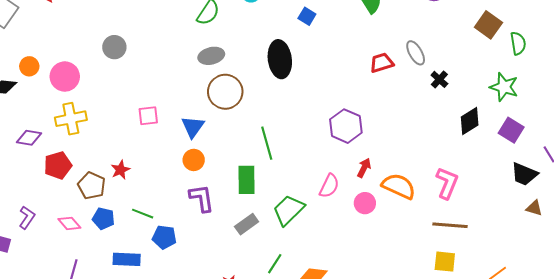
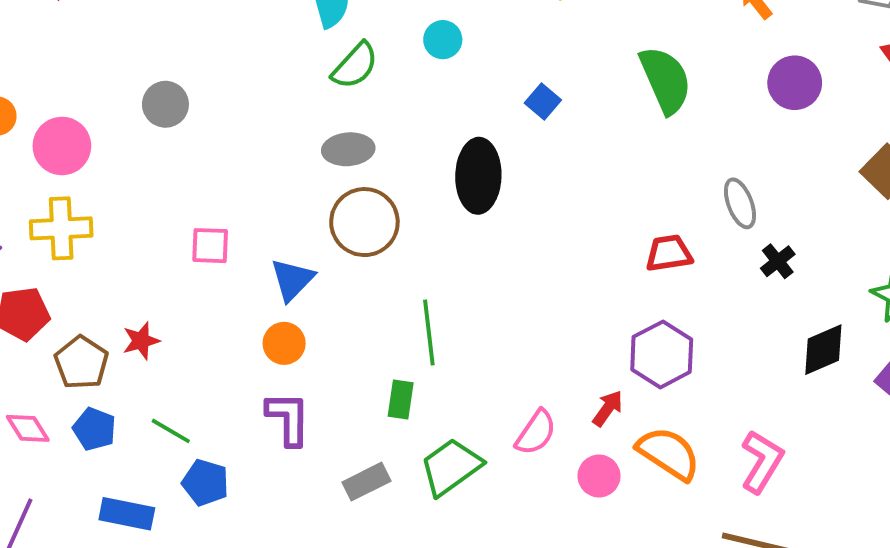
red trapezoid: (382, 63) -> (669, 253), moved
purple hexagon: (346, 126) -> (662, 354), moved
green rectangle: (247, 180) -> (401, 400), moved, size x0.7

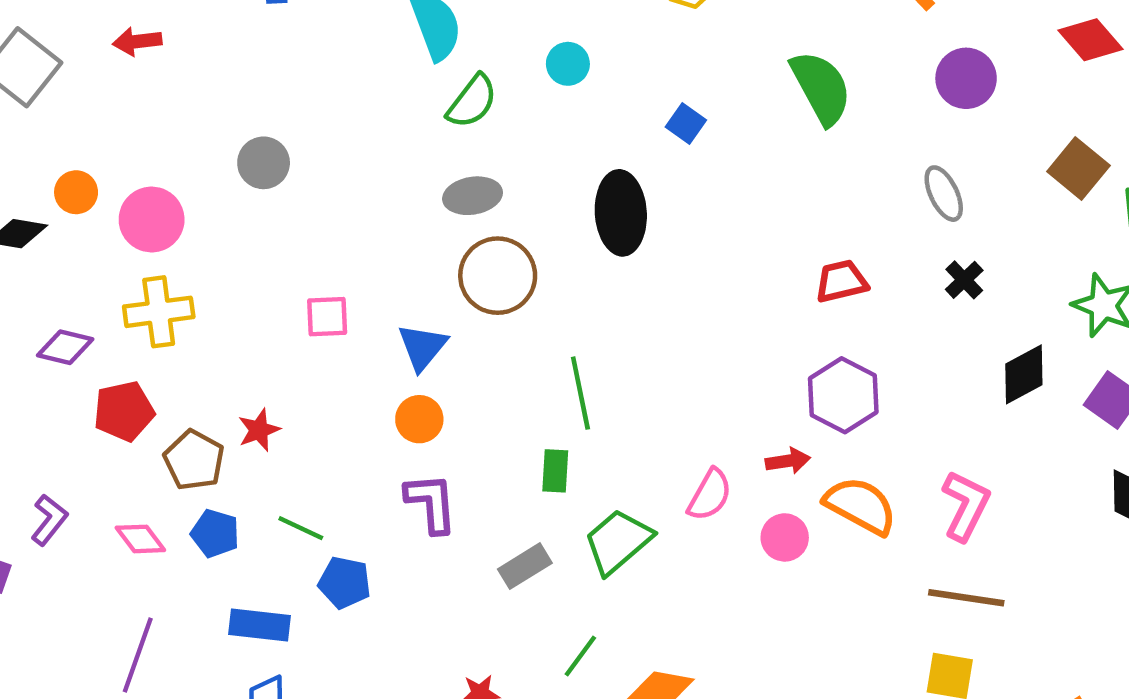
gray ellipse: (740, 203) -> (944, 194), moved
red arrow: (608, 408) -> (788, 461), turned 51

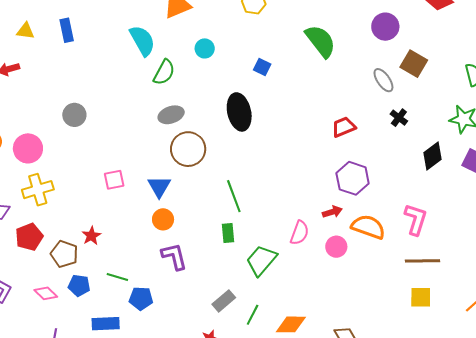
brown square: (1078, 169) -> (414, 64), moved
gray rectangle: (525, 566) -> (224, 301), moved

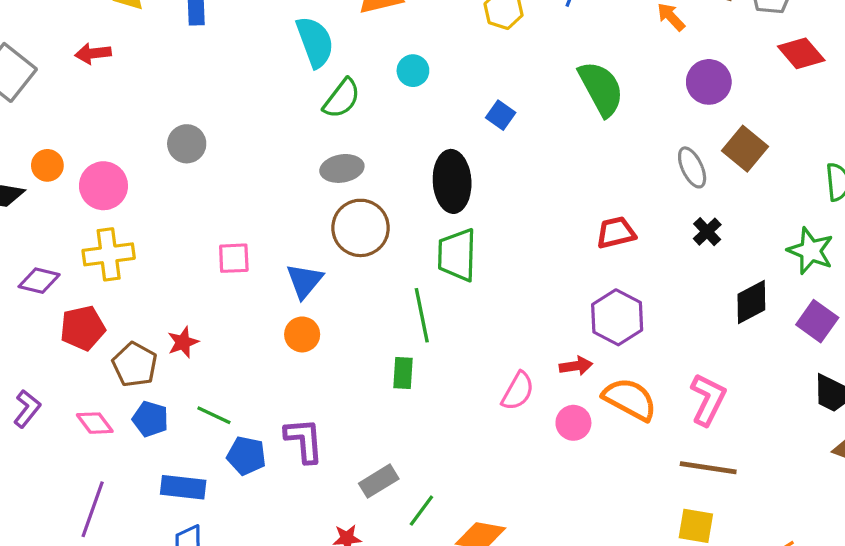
purple L-shape: (174, 256) -> (304, 440), moved
green trapezoid: (261, 260) -> (457, 255), moved, turned -48

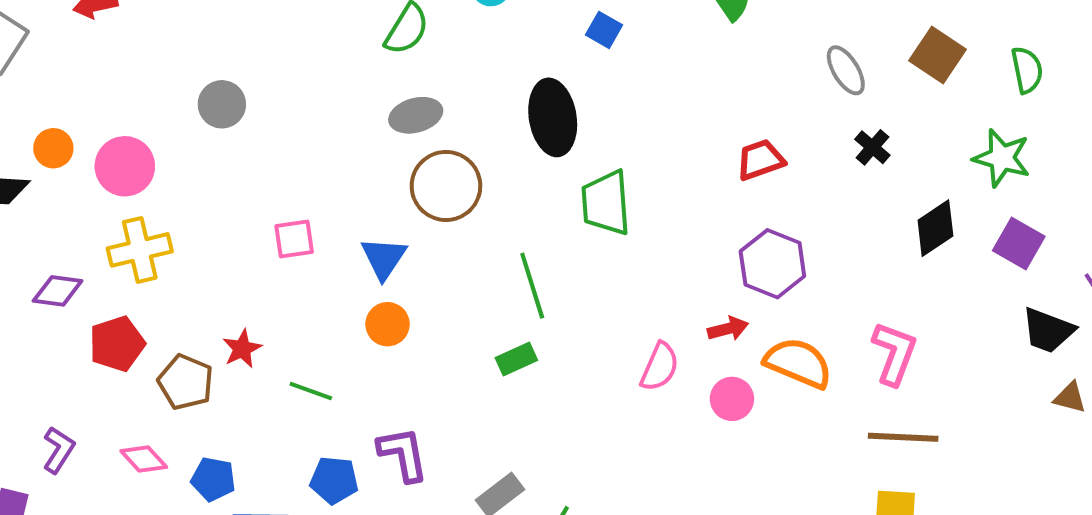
brown square: (745, 149) -> (938, 55), moved
green trapezoid: (457, 255) -> (606, 203), moved
green rectangle: (403, 373) -> (516, 359), turned 68
green line: (214, 415) -> (311, 391), moved
blue pentagon: (150, 419) -> (213, 479), moved

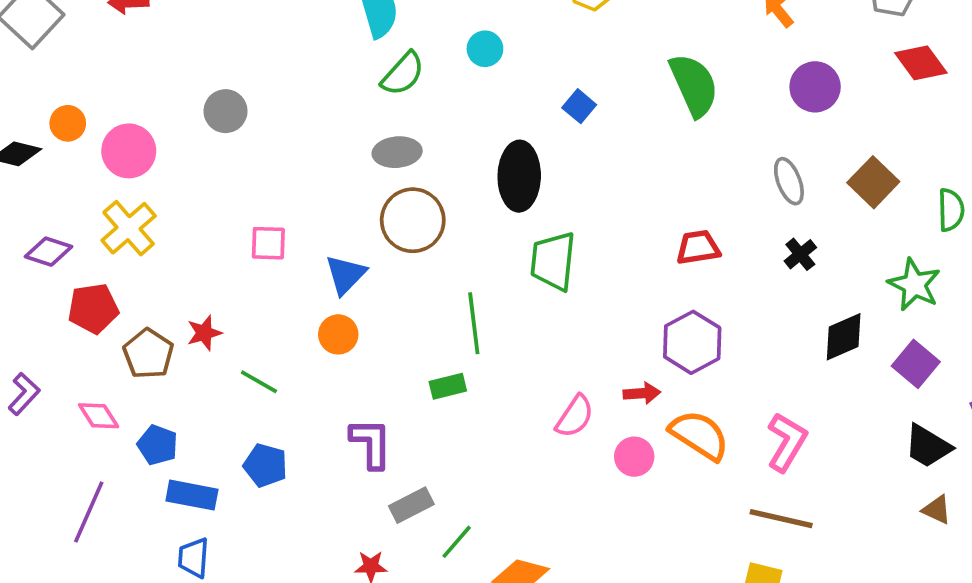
yellow cross: (140, 250) -> (129, 228), turned -38
purple L-shape: (403, 454) -> (371, 443), moved

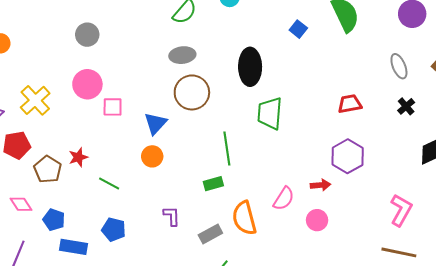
blue square: (579, 106) -> (298, 29), moved
pink circle: (129, 151) -> (87, 84), moved
orange semicircle: (699, 435) -> (244, 218), moved, turned -136
purple L-shape: (371, 443) -> (172, 216), size x0.7
gray rectangle: (411, 505) -> (210, 234), moved

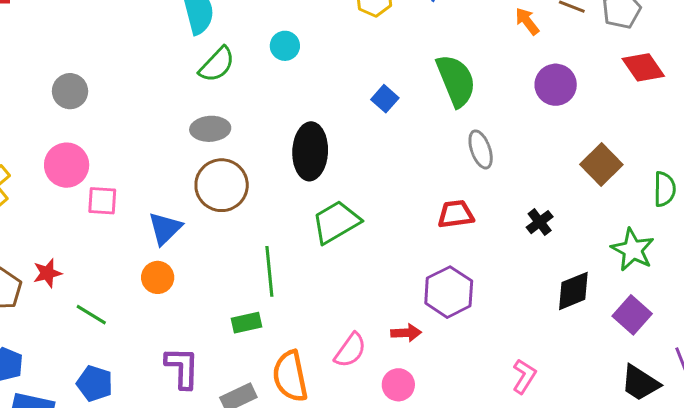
gray ellipse: (399, 66) -> (481, 149), moved
green trapezoid: (270, 113) -> (336, 222), turned 52
pink L-shape: (401, 210) -> (524, 376), size x0.7
purple L-shape: (172, 216) -> (182, 368), size x1.4

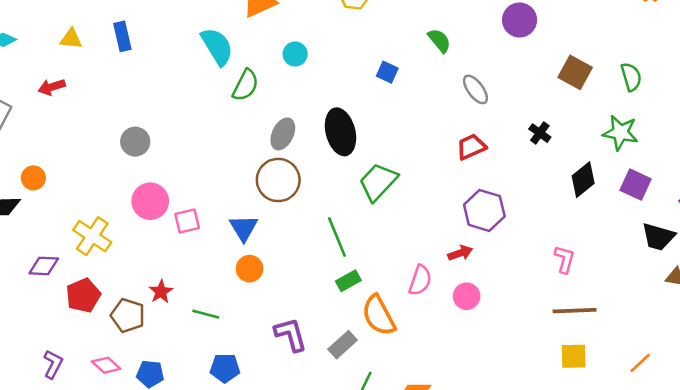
green semicircle: (456, 80) -> (439, 41), size x0.6
gray ellipse: (210, 129) -> (283, 134), moved, turned -44
green rectangle: (247, 323) -> (348, 281), moved

